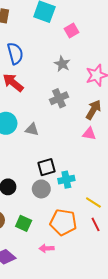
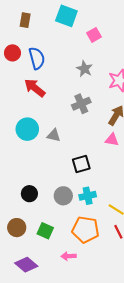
black square: (47, 167) -> (81, 164), moved
cyan cross: (66, 180) -> (88, 196), moved

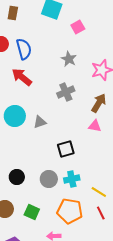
gray triangle: (54, 135) -> (40, 122), turned -32

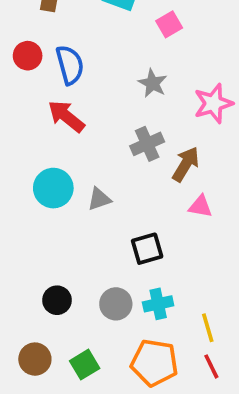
brown arrow: (99, 103) -> (186, 164), moved
yellow line: (99, 192) -> (208, 328), turned 42
green square: (32, 212) -> (85, 365), turned 35

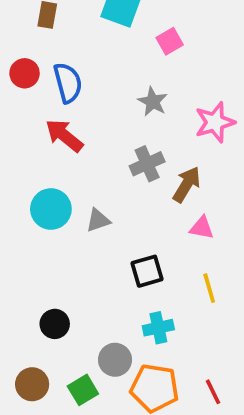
gray circle: (116, 304) -> (115, 360), moved
yellow line: (208, 328) -> (209, 288), moved

